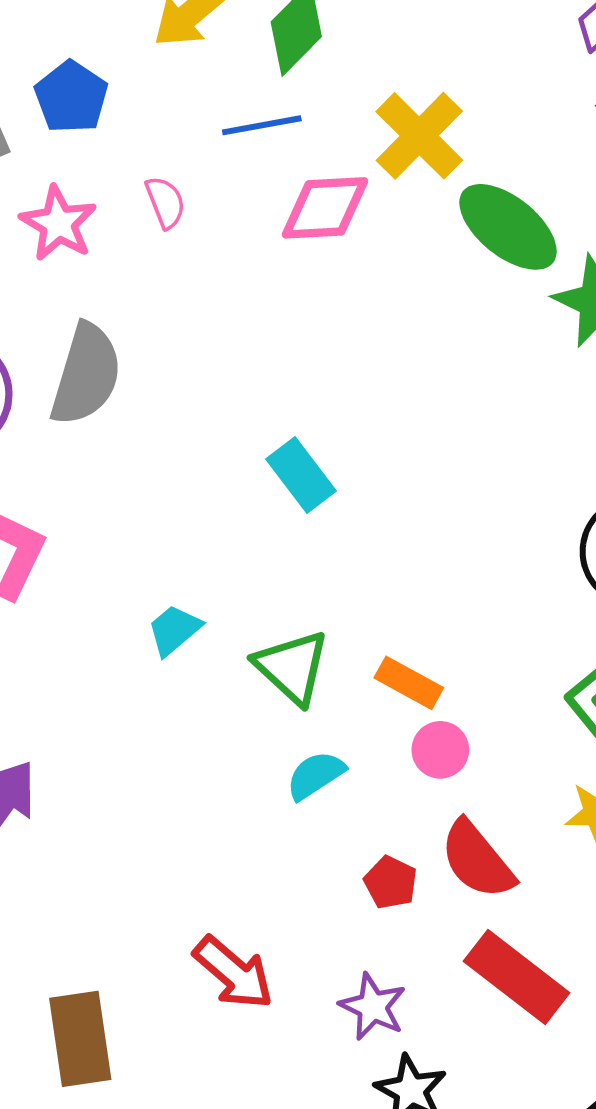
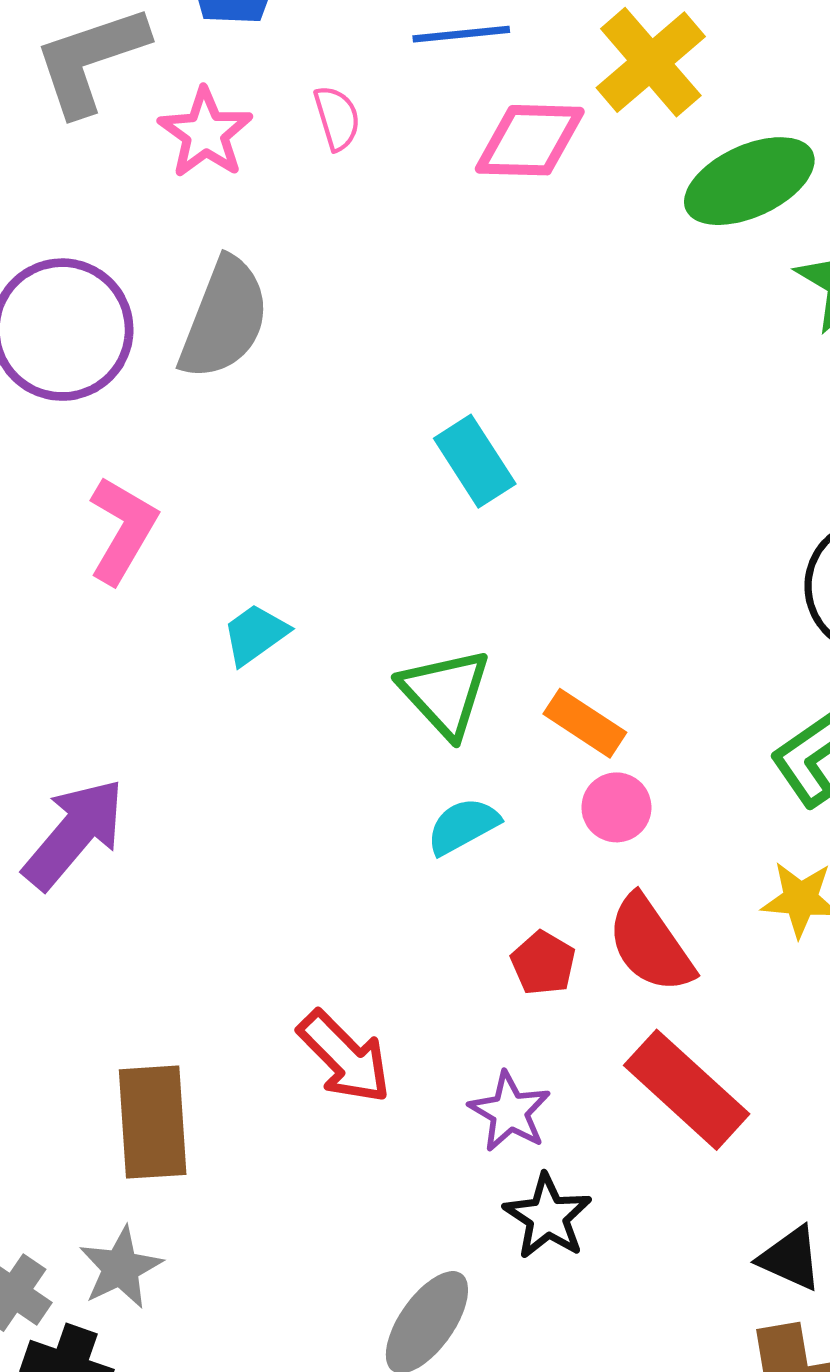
green ellipse: (508, 227) -> (749, 181), turned -68
cyan trapezoid: (174, 630) -> (255, 634), moved

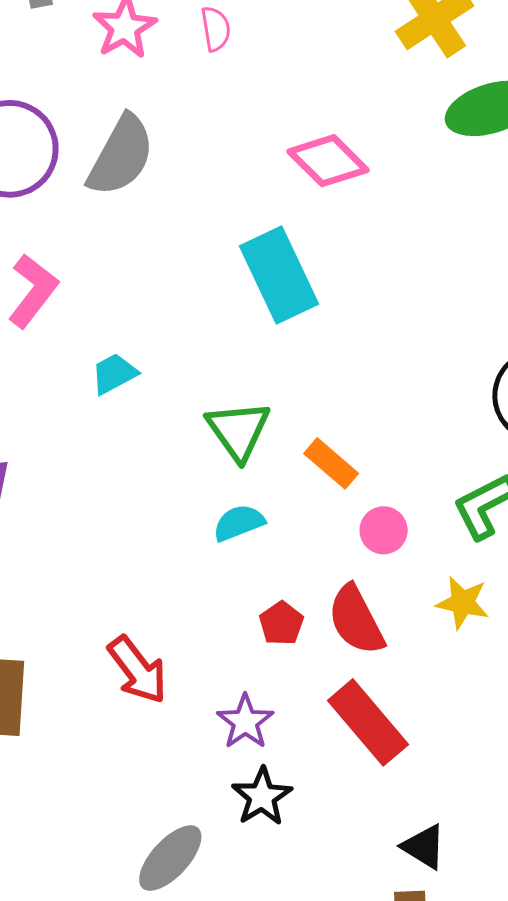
pink diamond: (530, 140) -> (328, 161), moved, turned 36
cyan rectangle: (475, 461) -> (279, 275), size x1.5
pink circle: (616, 807) -> (384, 530), moved

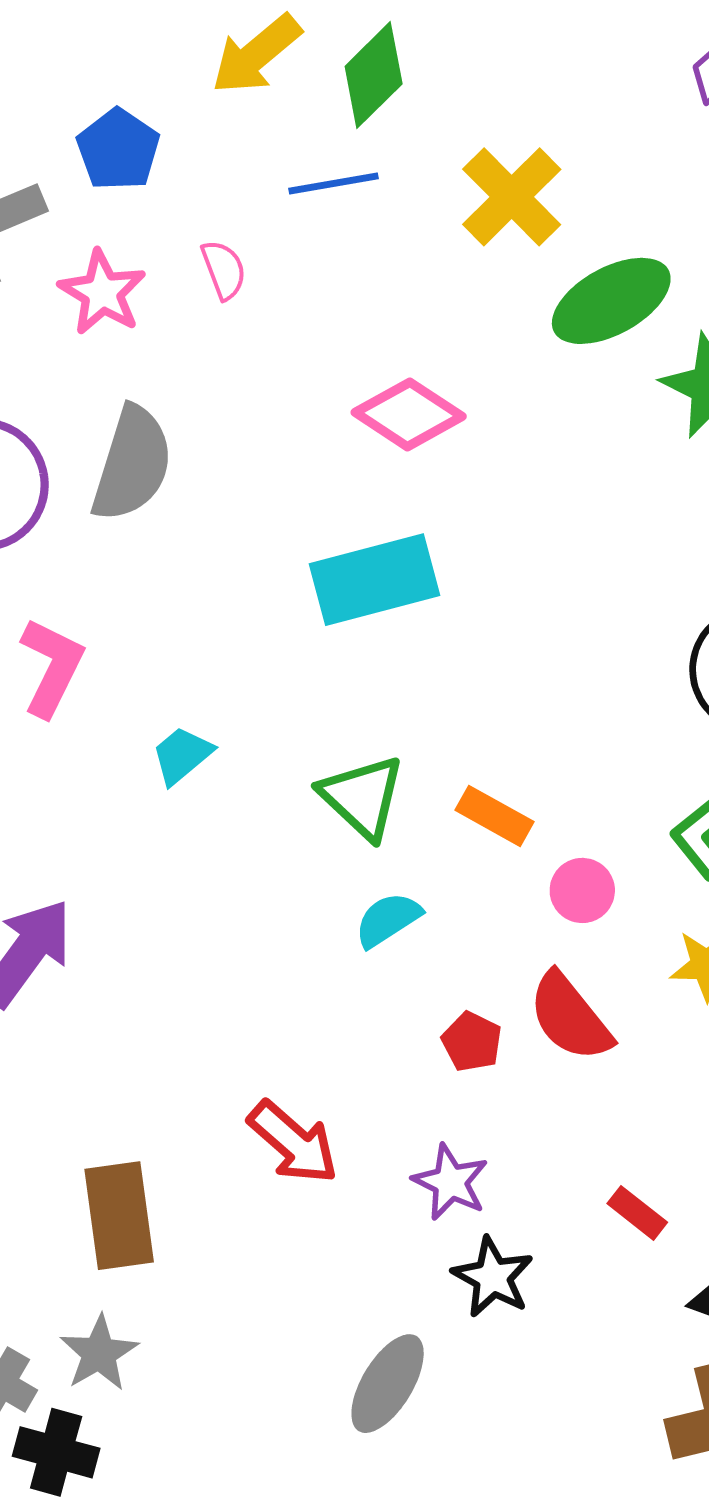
cyan rectangle: (279, 275) -> (374, 580), turned -68
red rectangle: (368, 722) -> (637, 1213), moved, size x0.5

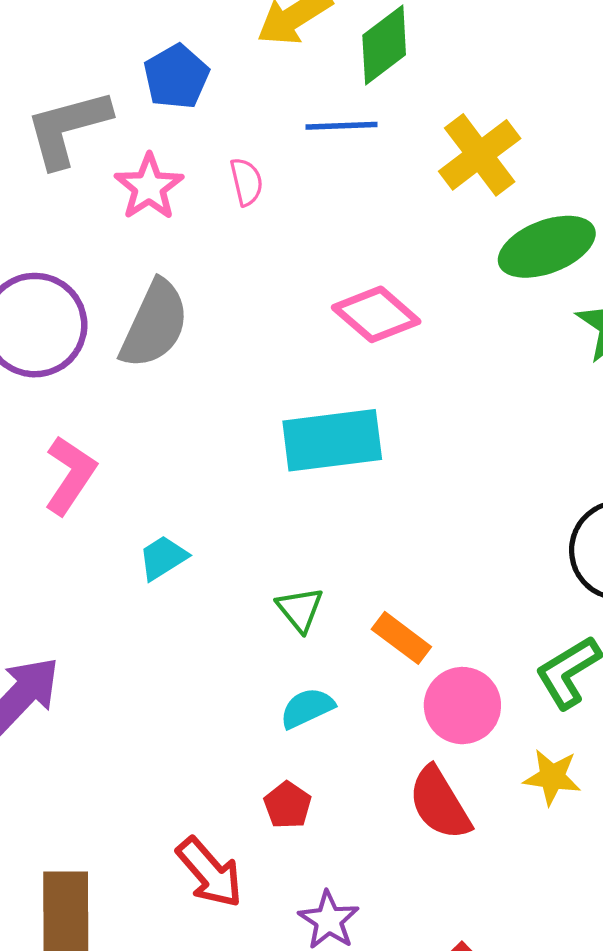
green triangle: (362, 797) -> (300, 609), size x0.7
pink circle: (582, 890) -> (462, 706), size x1.5
red pentagon: (472, 1042) -> (288, 805), moved

